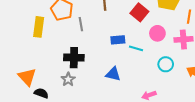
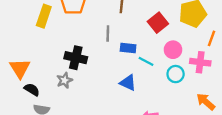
gray line: (81, 24) -> (108, 33), moved
cyan circle: (166, 64) -> (176, 74), moved
blue triangle: (113, 74) -> (128, 83), moved

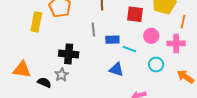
red square: (158, 23) -> (135, 14), turned -36
orange triangle: (20, 68) -> (22, 70), turned -42
cyan circle: (176, 74) -> (156, 64), moved
black semicircle: (32, 90) -> (44, 82), moved

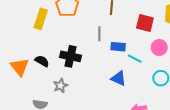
orange triangle: (22, 70) -> (20, 67), turned 36
gray star: (62, 75) -> (60, 86), moved
black semicircle: (44, 82) -> (42, 61), moved

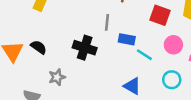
black cross: (70, 56) -> (85, 48), moved
blue triangle: (119, 78) -> (132, 86), moved

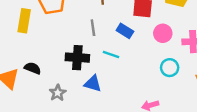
blue rectangle: (127, 39) -> (125, 31), moved, turned 35
cyan line: (144, 55) -> (111, 54), moved
blue triangle: (132, 86) -> (93, 84), moved

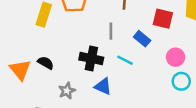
pink circle: (163, 33) -> (176, 57), moved

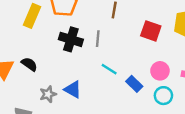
blue rectangle: (142, 39) -> (134, 84), moved
black cross: (91, 59) -> (71, 39), moved
blue triangle: (103, 86) -> (73, 90), moved

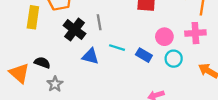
black cross: (71, 39) -> (75, 30), turned 35
blue triangle: (73, 90) -> (90, 56), moved
gray star: (48, 94) -> (55, 84), moved

